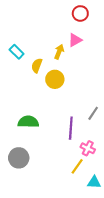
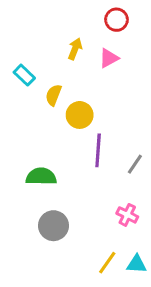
yellow arrow: (59, 52) -> (75, 49), moved
purple line: (71, 128) -> (98, 150), moved
gray circle: (19, 158) -> (53, 226), moved
yellow line: (77, 166) -> (107, 263), moved

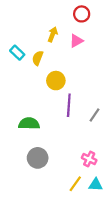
yellow semicircle: (53, 95) -> (38, 58), moved
pink cross: (127, 215) -> (89, 159), moved

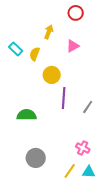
pink triangle: (76, 41) -> (73, 46), moved
gray circle: (38, 158) -> (36, 158), moved

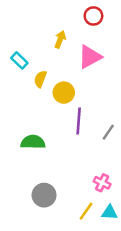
pink triangle: (73, 46) -> (90, 57), size x1.5
yellow semicircle: (35, 54) -> (40, 79), moved

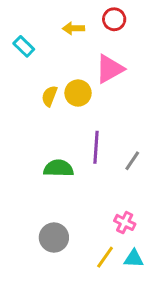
yellow arrow: (60, 39) -> (74, 28), moved, turned -112
cyan rectangle: (19, 60) -> (24, 46), moved
yellow circle: (64, 93) -> (78, 93), moved
green semicircle: (33, 142) -> (58, 168), moved

